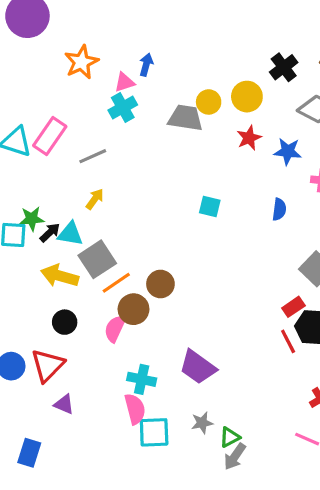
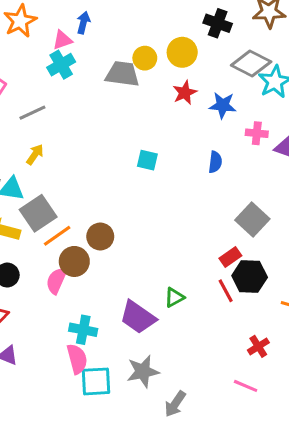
black cross: (284, 67) -> (218, 23), turned -32
gray star: (202, 423) -> (143, 371), size x1.5
green triangle: (230, 437) -> (174, 297), moved

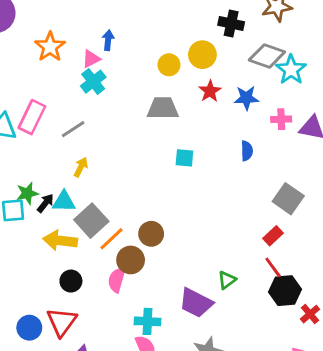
gray trapezoid: (122, 74) -> (163, 108), moved
black hexagon: (250, 276) -> (285, 291), moved

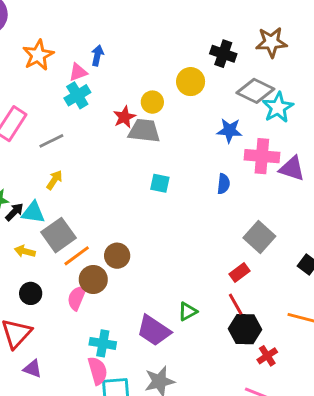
yellow circle: (169, 65) -> (152, 102), moved
red star: (210, 91) -> (124, 117), moved
pink cross: (281, 119) -> (262, 156), size x1.6
yellow arrow: (60, 241) -> (25, 251), size x0.6

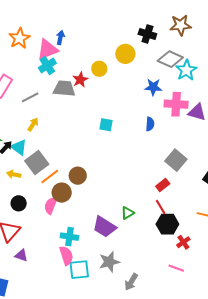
pink triangle: (78, 72) -> (47, 49), size x1.6
gray trapezoid: (144, 131) -> (64, 89), moved
cyan triangle: (33, 213) -> (19, 147), turned 30

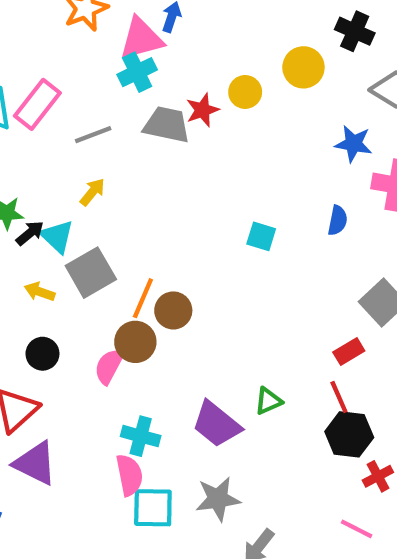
cyan square: (106, 125) -> (261, 236), moved
orange line: (50, 176) -> (143, 298), moved, turned -36
purple triangle: (21, 255) -> (35, 463), size x1.6

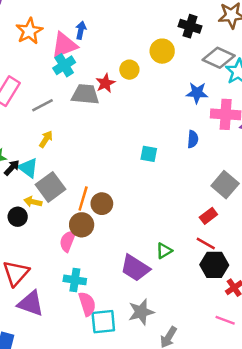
yellow arrow: (40, 292) -> (33, 202), moved
black circle: (42, 354) -> (18, 217), moved
red line: (339, 397) -> (206, 243), turned -30
cyan cross: (141, 436) -> (75, 280), moved

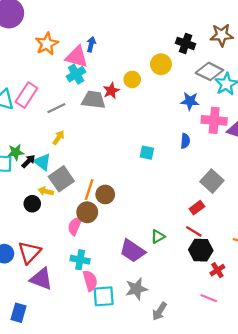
pink triangle: (64, 45) -> (77, 57), turned 35

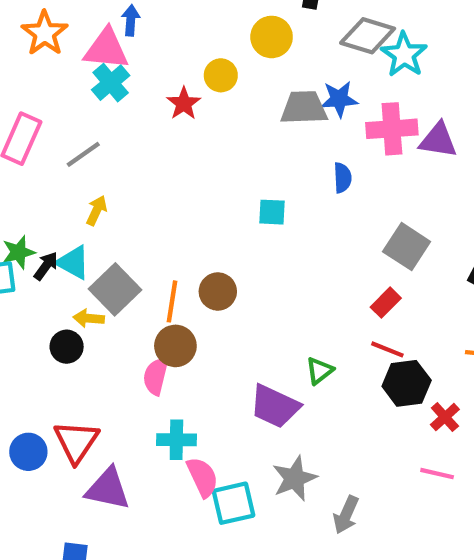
gray trapezoid: (94, 100) -> (304, 108), moved
brown circle: (105, 194) -> (218, 291), moved

